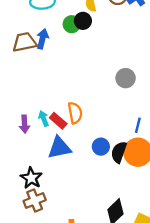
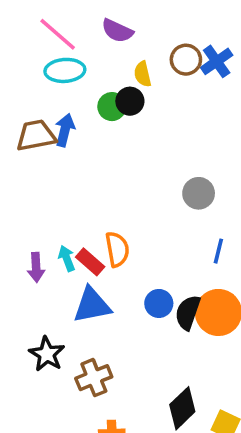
blue line: (138, 125) -> (218, 251), moved
brown cross: (35, 200) -> (94, 378), moved

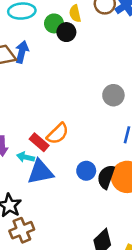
green circle: (112, 107) -> (54, 23), moved
orange semicircle: (117, 249) -> (58, 134), turned 55
cyan arrow: (67, 258) -> (26, 157), moved, turned -56
brown cross: (94, 378) -> (22, 230), moved

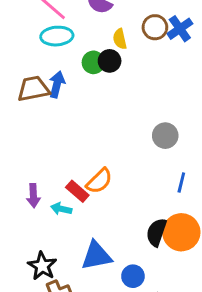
green circle: (54, 23) -> (93, 62), moved
blue circle: (86, 171) -> (133, 276), moved
blue triangle: (40, 172) -> (96, 256), moved

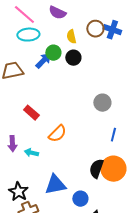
blue cross: (180, 29) -> (112, 30), turned -36
black circle: (110, 61) -> (73, 58), moved
blue arrow: (57, 84) -> (43, 61), moved, turned 30
red rectangle: (77, 191) -> (31, 113), moved

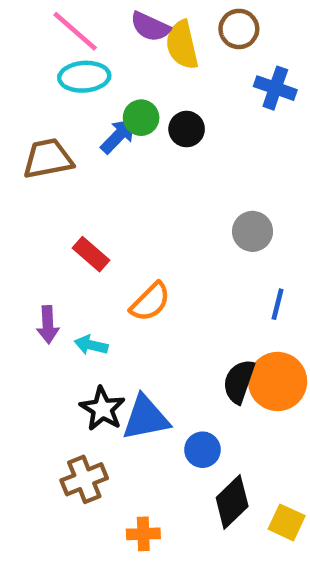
brown circle: (95, 29) -> (239, 29), moved
blue cross: (112, 30) -> (275, 88), moved
yellow semicircle: (71, 37) -> (182, 45), moved, size x1.5
black star: (18, 192) -> (102, 409), moved

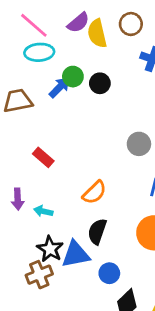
purple semicircle: (150, 27) -> (78, 23), turned -65
orange semicircle: (150, 302) -> (94, 192), moved
black semicircle: (239, 381) -> (97, 231), moved
brown cross: (84, 479) -> (39, 275), moved

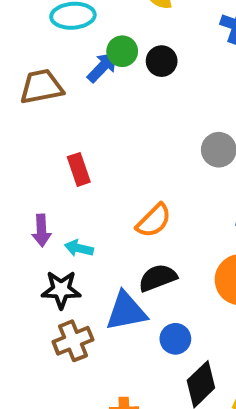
red rectangle: (43, 157) -> (79, 169), turned 30
black semicircle: (97, 231) -> (158, 278), turned 50
black star: (50, 249) -> (61, 290), moved, turned -30

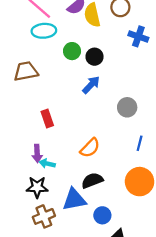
blue arrow: (102, 67) -> (91, 85), moved
purple arrow: (41, 230) -> (37, 153), moved

